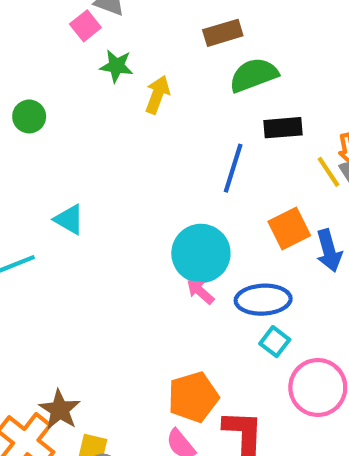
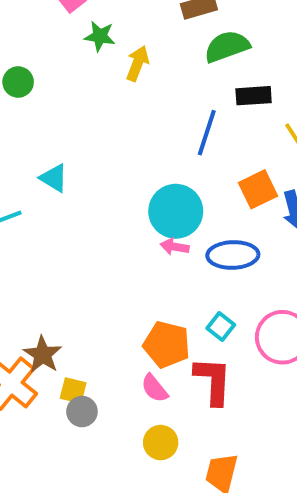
pink arrow: (200, 292) -> (175, 247), turned -32
cyan square: (275, 342) -> (221, 326), moved
orange pentagon: (193, 397) -> (167, 344), turned 30

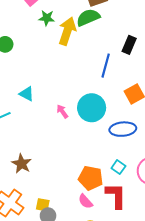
green semicircle: (227, 46) -> (88, 17), moved
yellow arrow: (137, 63) -> (67, 31), size x1.5
black rectangle: (254, 96) -> (129, 45), turned -60
pink arrow: (175, 247) -> (62, 111), moved, turned 48
brown star: (43, 355) -> (22, 164), moved

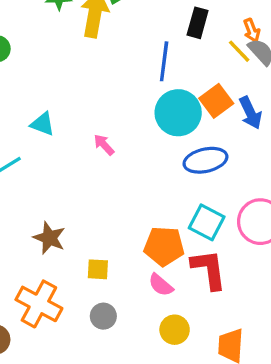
cyan circle: (92, 108) -> (178, 113), moved
cyan square: (118, 167) -> (207, 222), size x1.5
yellow square: (43, 205) -> (98, 269), moved

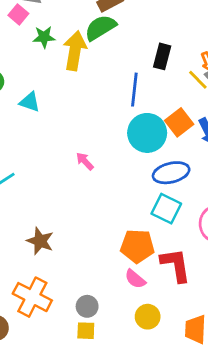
cyan triangle: (43, 124) -> (30, 102), moved
cyan square: (207, 222) -> (166, 209), moved
yellow square: (98, 269) -> (86, 331), moved

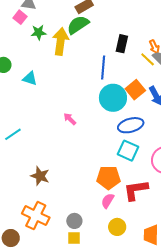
red L-shape: (176, 265) -> (136, 190), turned -88
pink semicircle: (135, 279) -> (108, 201), turned 84

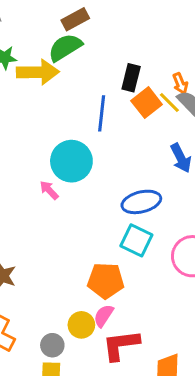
yellow arrow: (60, 41) -> (38, 72), turned 80
orange square: (135, 90) -> (147, 103), moved
cyan circle: (113, 98) -> (71, 161), moved
red L-shape: (136, 190) -> (121, 345), moved
yellow circle: (117, 227) -> (81, 325), moved

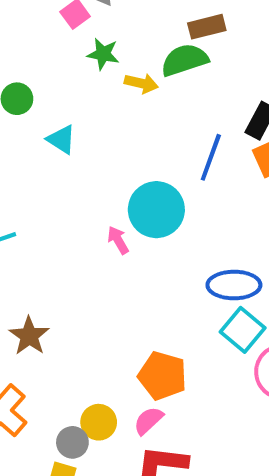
yellow arrow: (38, 72) -> (141, 83), size x0.6
cyan square: (136, 240) -> (243, 330), moved
yellow circle: (81, 325) -> (99, 422), moved

